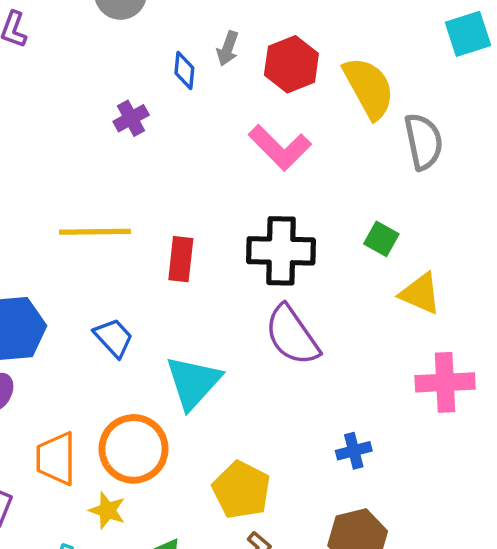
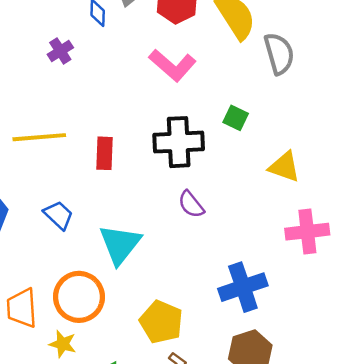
green square: (381, 239) -> (236, 118), moved
purple semicircle: (292, 335) -> (191, 204), size x0.6
blue cross: (354, 451) -> (243, 287), size x1.8

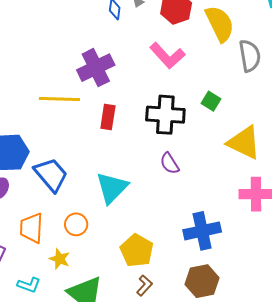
purple cross: (60, 51) -> (96, 68), moved, size x1.8
yellow triangle: (284, 167) -> (244, 143), size x1.4
blue trapezoid: (58, 215) -> (51, 175), moved, size x1.5
orange circle: (79, 297) -> (76, 224), size x0.6

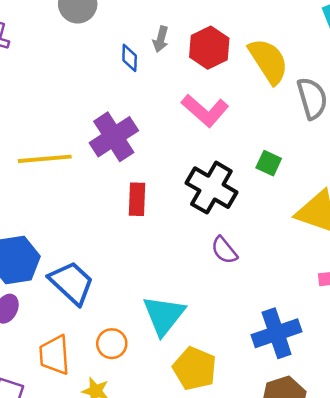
yellow line: (59, 99) -> (45, 159), moved
black cross: (165, 115) -> (211, 188), turned 33
cyan triangle: (112, 188) -> (164, 315), moved

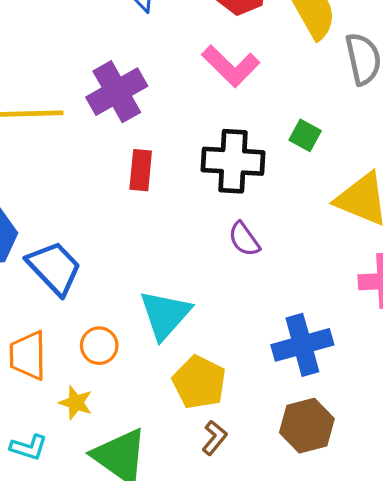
black cross: (211, 188) -> (233, 161), turned -30

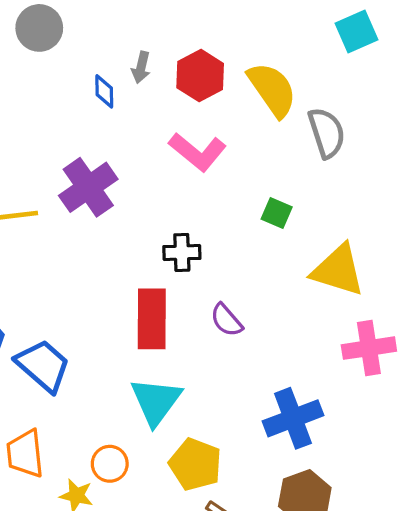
black cross: (233, 161) -> (182, 253), moved, size x0.6
red rectangle: (141, 170) -> (152, 319), moved, size x1.5
orange circle: (99, 346) -> (110, 464), moved

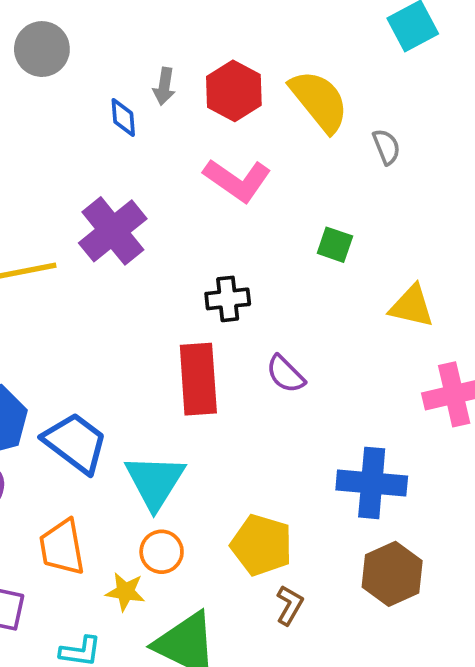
gray semicircle: (327, 133) -> (386, 147), size x0.6
yellow triangle: (338, 270) -> (412, 306), size x0.7
cyan triangle: (156, 401) -> (155, 482), moved
blue cross: (293, 418) -> (372, 483), turned 30

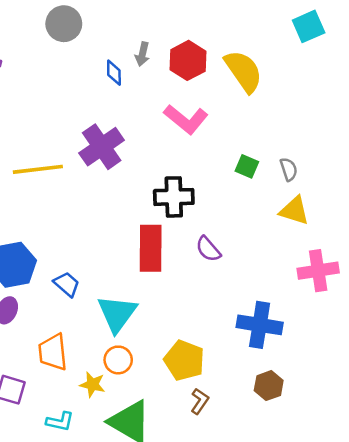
gray semicircle: (386, 147) -> (289, 169), moved
black cross: (228, 299) -> (174, 197), size x1.4
blue trapezoid: (75, 443) -> (67, 284), size x0.6
brown hexagon: (392, 574) -> (269, 386), size x0.7

